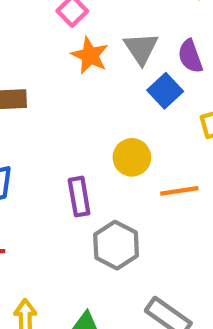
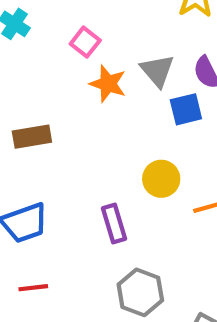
blue square: (165, 91) -> (186, 109), turned 36
gray hexagon: (116, 245) -> (140, 292), moved

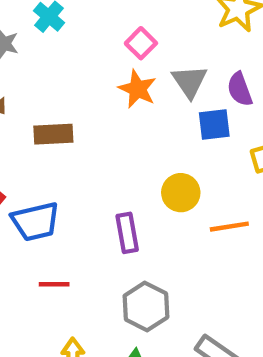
pink square: (85, 42) -> (141, 43), moved
red line: (33, 288) -> (54, 284), moved

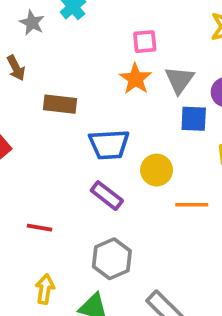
pink square: (141, 43) -> (145, 42), turned 30
blue trapezoid: (35, 222) -> (109, 144), moved
purple rectangle: (127, 233) -> (107, 196), turned -52

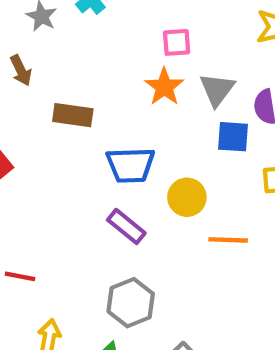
red line: (40, 228) -> (20, 276), moved

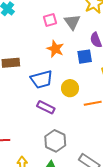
orange star: (164, 87) -> (55, 49), moved
gray triangle: (217, 89) -> (72, 22), moved

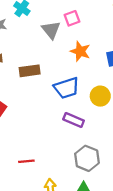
gray triangle: (72, 22) -> (51, 30), moved

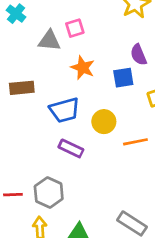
gray triangle: (51, 30) -> (49, 41), turned -48
gray hexagon: (87, 158) -> (49, 193), moved

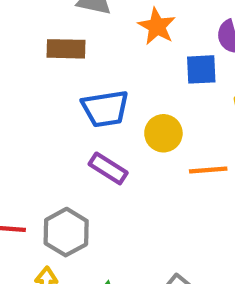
orange star: (83, 68) -> (157, 26), moved
brown rectangle: (22, 88) -> (66, 49), moved

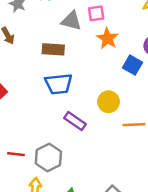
blue square: (201, 69) -> (133, 65), turned 30
blue trapezoid: (105, 109) -> (59, 84), moved

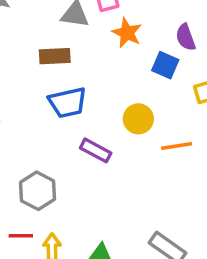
red line: (16, 154) -> (21, 236), moved
gray hexagon: (48, 157) -> (37, 191), moved

